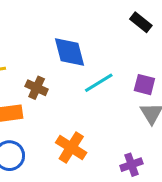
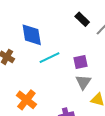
purple square: (144, 85) -> (80, 62), turned -32

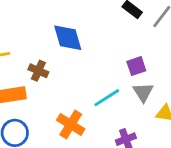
cyan line: (49, 58) -> (107, 98), moved

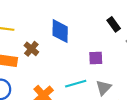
purple square: (136, 66) -> (96, 58), moved

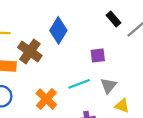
blue diamond: (60, 31) -> (58, 30), turned 35
brown cross: (31, 49) -> (30, 51), size x1.5

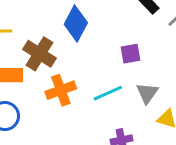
orange cross: (46, 99) -> (61, 90), moved, turned 30

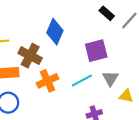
purple square: (130, 54) -> (96, 51), size x1.5

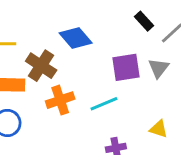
blue diamond: (55, 32) -> (76, 38), turned -70
gray triangle: (110, 78) -> (159, 68), moved

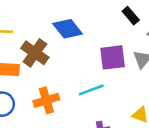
orange cross: (60, 100) -> (46, 100), moved

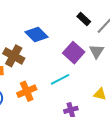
purple square: (113, 57) -> (74, 53), turned -35

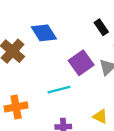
orange cross: (27, 91) -> (16, 107), moved

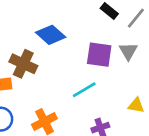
purple square: (81, 63) -> (99, 55), turned -30

